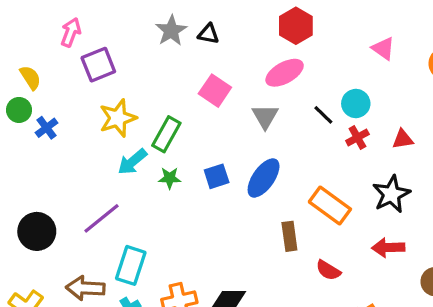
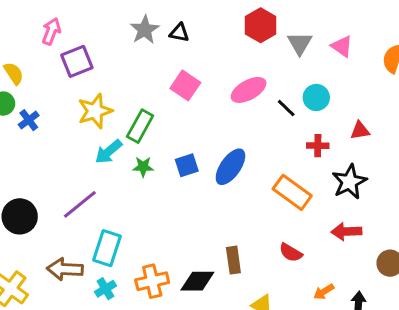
pink ellipse: (285, 73) -> (249, 90), moved
gray triangle: (265, 116) -> (300, 43), moved
red cross: (357, 138) -> (318, 146), moved, turned 30
brown rectangle: (289, 236) -> (233, 260), moved

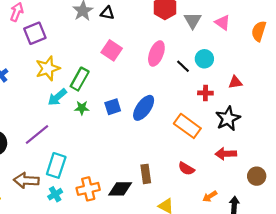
pink ellipse: (249, 90) -> (156, 53), turned -40

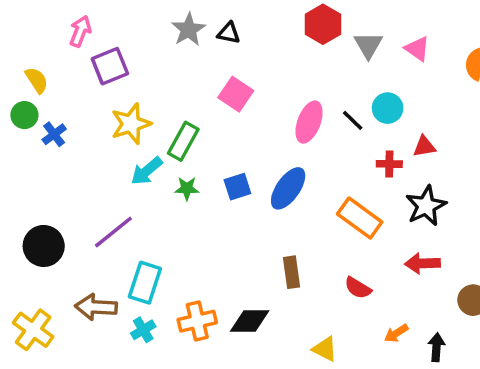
pink ellipse: (156, 53) -> (309, 122), moved
red triangle: (235, 82) -> (424, 146), moved
brown rectangle: (146, 174) -> (292, 272), moved

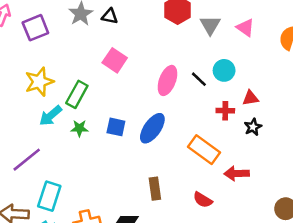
purple square: (110, 66) -> (35, 28), moved
blue square: (237, 187) -> (116, 127), turned 30
black star: (426, 206) -> (253, 127), moved, size x0.6
red arrow: (422, 263) -> (237, 174), moved

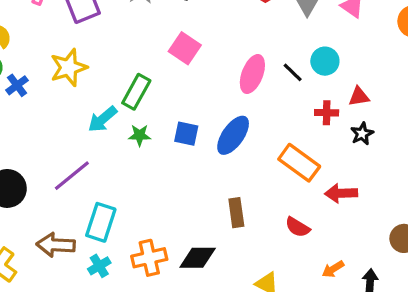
yellow star: (39, 82) -> (69, 68), moved

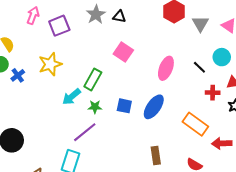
cyan circle: (325, 61) -> (222, 57), moved
black line: (293, 72) -> (199, 67), moved
purple line: (72, 176) -> (85, 132), moved

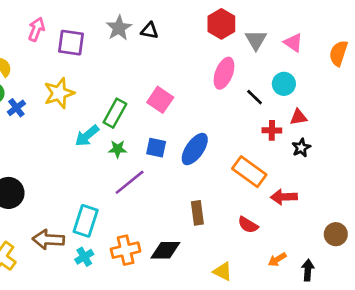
purple square: (59, 26) -> (71, 43), turned 30
pink square: (123, 52) -> (160, 100), moved
pink ellipse: (166, 68) -> (224, 73), moved
purple line: (85, 132) -> (130, 182), moved

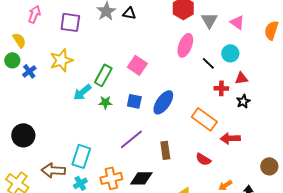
pink arrow: (36, 29) -> (34, 14), moved
purple line: (130, 182) -> (131, 139), moved

